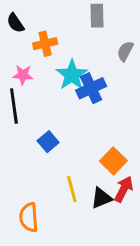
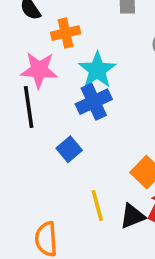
pink star: (23, 75) -> (39, 70), size x1.5
blue cross: (91, 88) -> (94, 102), moved

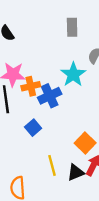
orange cross: (66, 33) -> (31, 86), moved
cyan star: (97, 70) -> (73, 74), moved

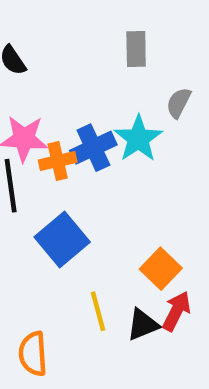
blue cross: (50, 96) -> (93, 148), moved
blue square: (33, 128) -> (62, 239), size x1.6

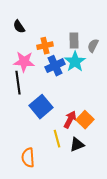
gray rectangle: (136, 49) -> (74, 41), moved
orange cross: (58, 161) -> (45, 46), moved
red arrow: (176, 311) -> (70, 120), moved

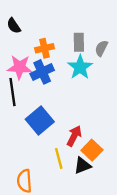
blue cross: (55, 66) -> (42, 72), moved
orange square: (85, 120) -> (92, 150), moved

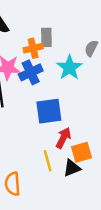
gray rectangle: (79, 42) -> (46, 37), moved
blue square: (40, 121) -> (49, 111), moved, turned 32
orange square: (92, 150) -> (82, 152), turned 30

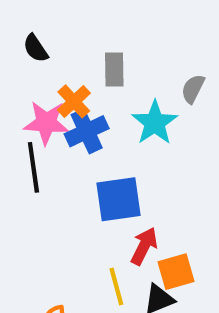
orange cross: (33, 48) -> (74, 101), moved, turned -30

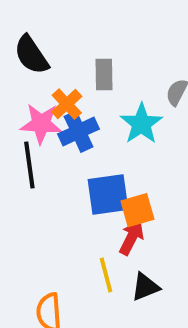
black semicircle: (36, 48) -> (31, 55), size x1.5
orange square: (176, 272) -> (137, 210), moved

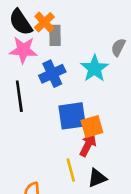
gray rectangle: (104, 75) -> (55, 35), moved
orange cross: (67, 104) -> (44, 22), moved
pink star: (41, 124) -> (23, 50), moved

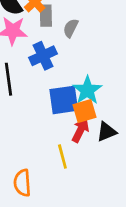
gray semicircle: (118, 47) -> (71, 28), moved
cyan star: (95, 68) -> (87, 90), moved
black triangle: (97, 178) -> (107, 132), moved

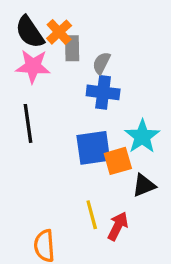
blue cross: (43, 56) -> (103, 92), moved, turned 32
cyan star: (87, 90) -> (142, 136), moved
red arrow: (80, 130) -> (118, 226), moved

